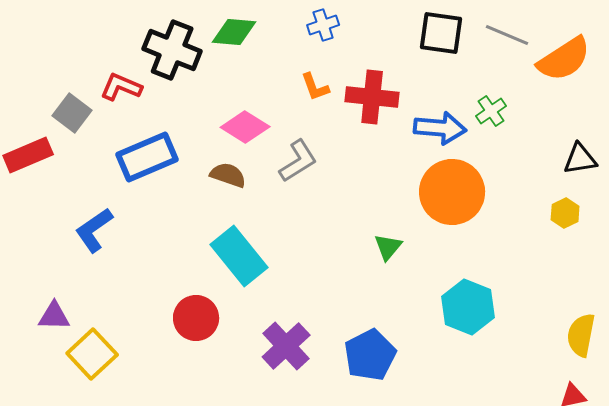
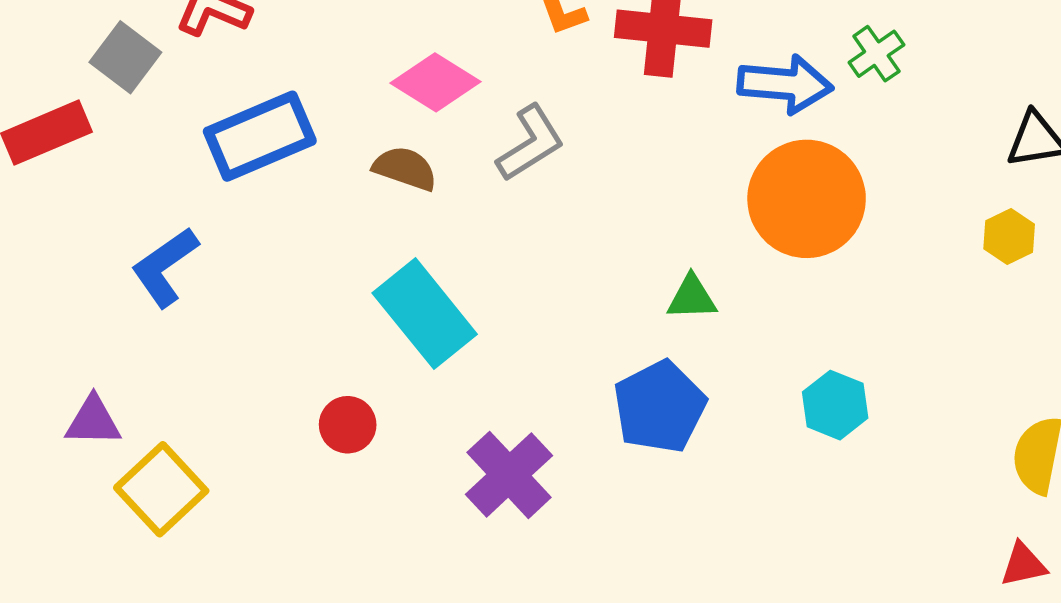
green triangle: (388, 247) -> (692, 297), turned 48
cyan hexagon: (468, 307) -> (835, 405), size x0.7
red circle: (196, 318) -> (348, 425), size x0.7
blue pentagon: (370, 355) -> (660, 407), moved

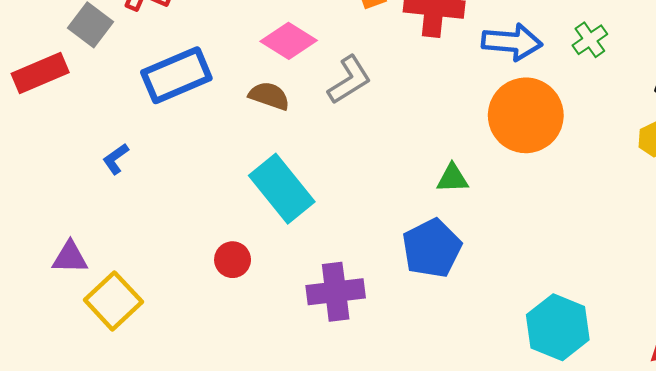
green cross: (876, 54) -> (590, 40), moved
blue L-shape: (165, 267) -> (116, 159), size x0.6
cyan hexagon: (835, 405) -> (558, 327), moved, size x1.5
purple cross: (509, 475) -> (336, 292), turned 36

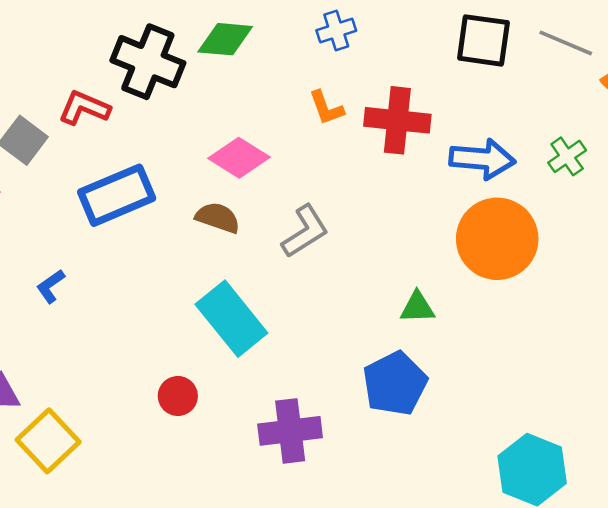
gray L-shape: (349, 80) -> (305, 231), moved

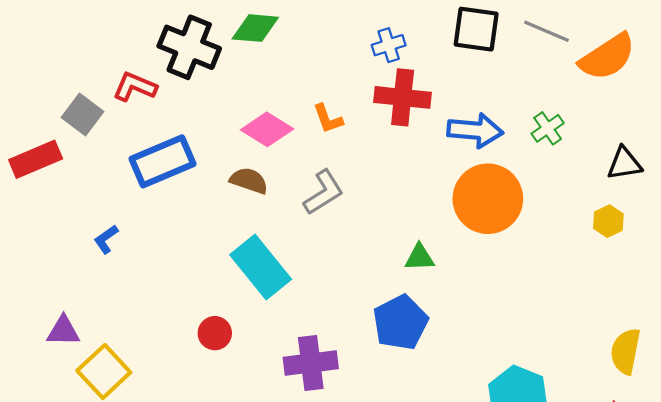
blue cross: (336, 30) -> (389, 45), moved
orange L-shape: (326, 108) -> (328, 119), moved

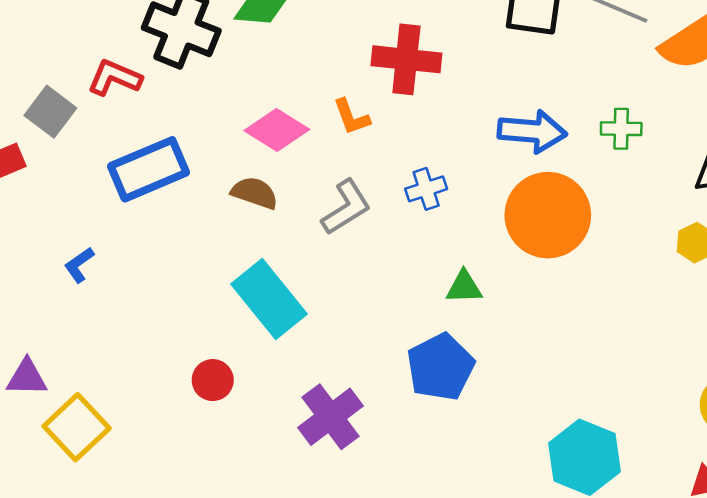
blue cross: (389, 45) -> (426, 189), moved
red cross: (403, 97) -> (406, 59), moved
green cross: (548, 128) -> (621, 129), turned 36
purple cross: (311, 363) -> (331, 417), turned -30

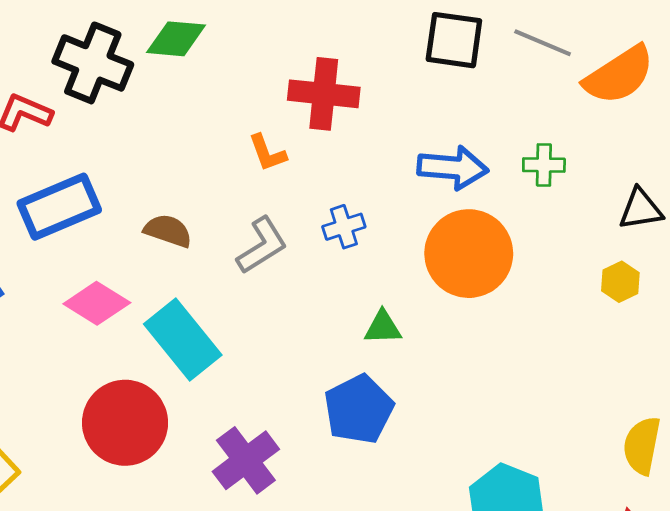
pink diamond: (277, 130) -> (97, 303), moved
red circle: (213, 380) -> (125, 423), size x2.0

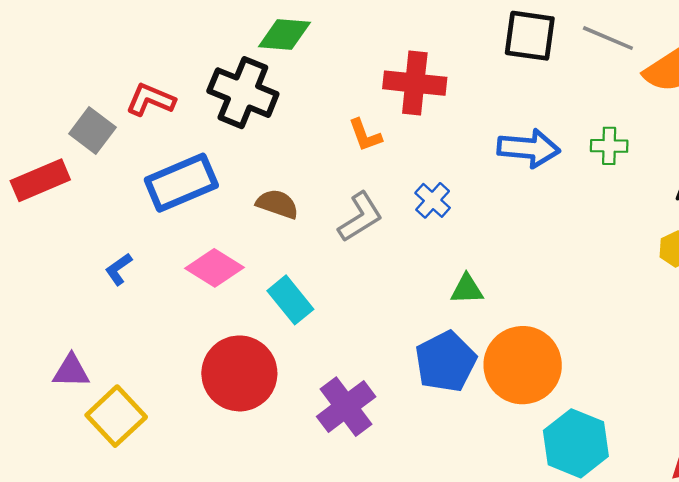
black cross: (93, 63) -> (243, 93), moved
blue cross: (344, 227) -> (433, 200), turned -30
orange circle: (469, 254) -> (523, 365), moved
cyan rectangle: (183, 339) -> (290, 300), size x0.7

